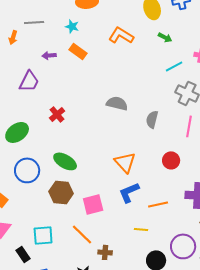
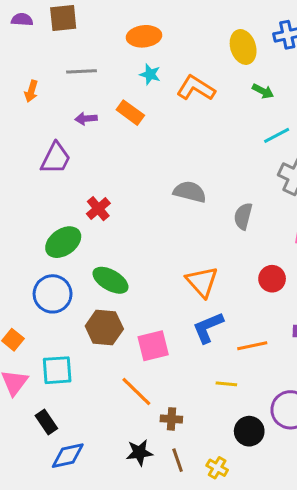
gray line: (34, 22) -> (81, 71), moved
cyan star: (72, 26) -> (150, 74), moved
green ellipse: (17, 132) -> (63, 242), moved
cyan square: (43, 235) -> (57, 370), moved

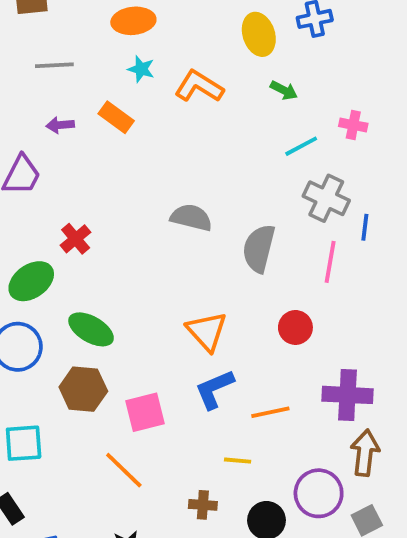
gray semicircle: (243, 216) -> (259, 248), size x1.4
brown cross: (171, 419) -> (203, 505), moved

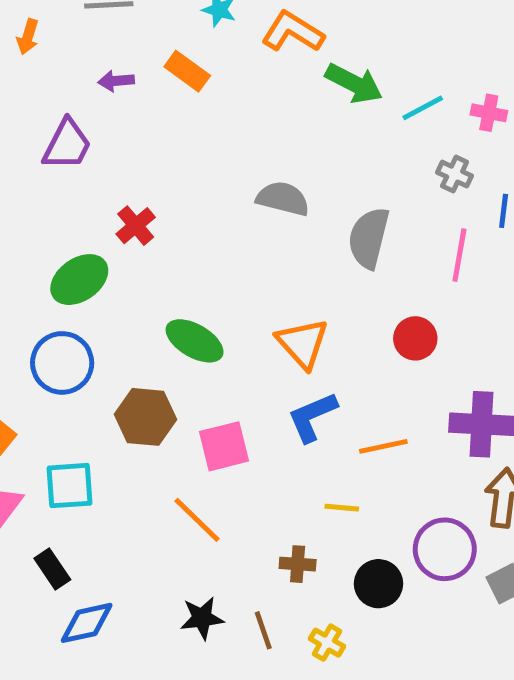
green arrow: (284, 90) -> (354, 83), moved, size x1.6
pink cross: (353, 125) -> (489, 113), moved
gray cross: (326, 198) -> (455, 174), size x0.6
green ellipse: (91, 329) -> (195, 341), moved

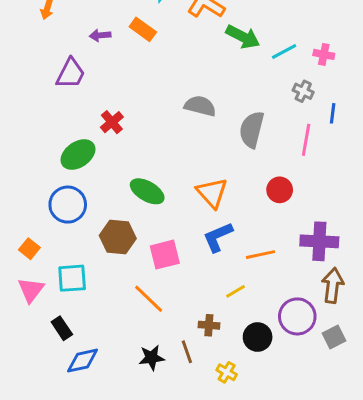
yellow line: (342, 508) -> (235, 291), turned -36
brown line: (263, 630) -> (187, 352), moved

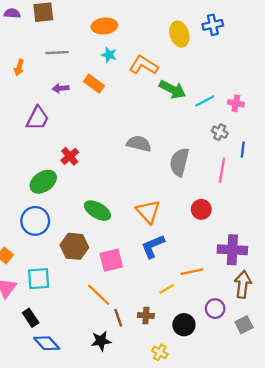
orange line: (260, 255) -> (192, 272), moved
purple circle: (297, 316) -> (215, 309), size x0.7
brown line: (187, 352) -> (118, 318), moved
blue diamond: (82, 361) -> (47, 343), turned 60

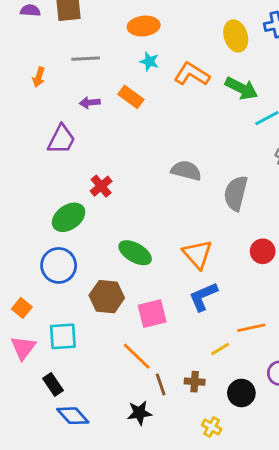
green arrow: (172, 89) -> (241, 88), moved

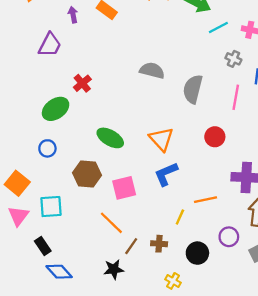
purple arrow: (90, 103) -> (73, 15), turned 84
blue circle: (59, 265) -> (47, 148), size x0.6
orange square: (22, 308) -> (17, 183), size x1.5
yellow line: (220, 349) -> (180, 217), turned -35
brown line: (161, 384) -> (131, 246), turned 54

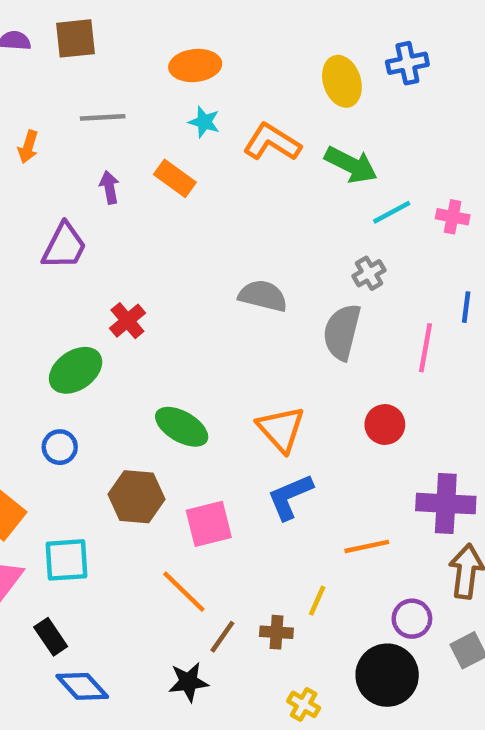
gray cross: (233, 59) -> (369, 273), moved, turned 35
yellow line: (180, 217) -> (317, 601), moved
black circle: (197, 253) -> (387, 675), moved, size x1.4

